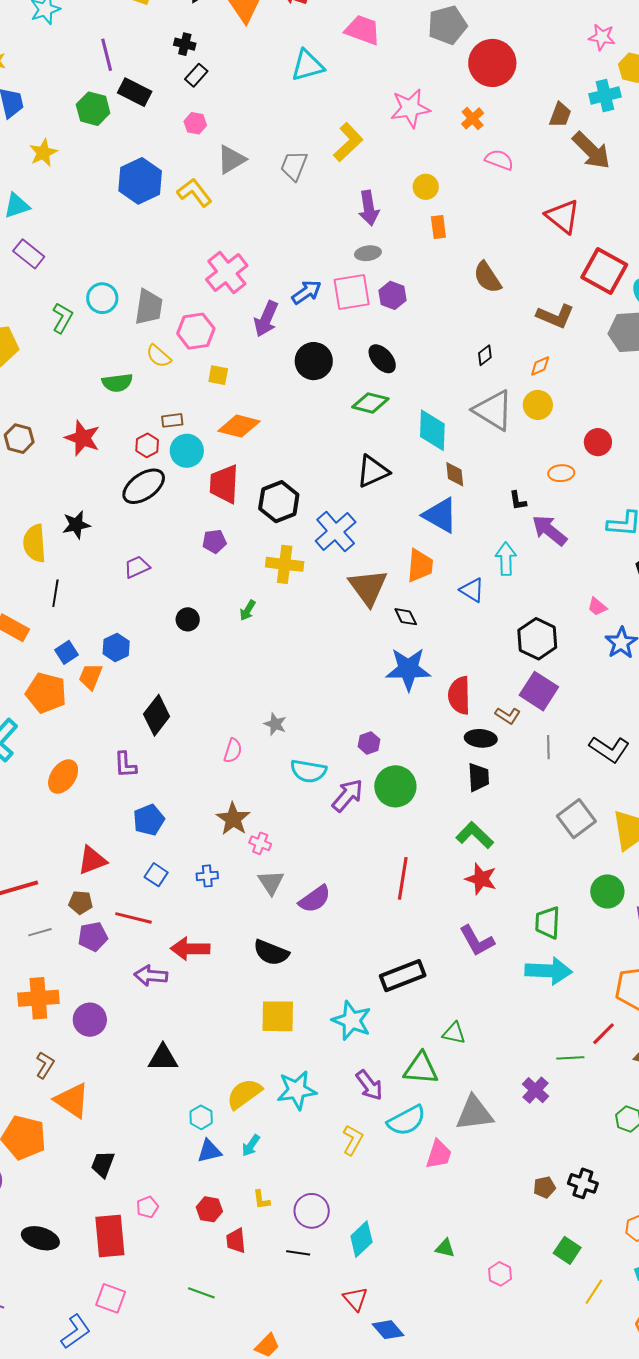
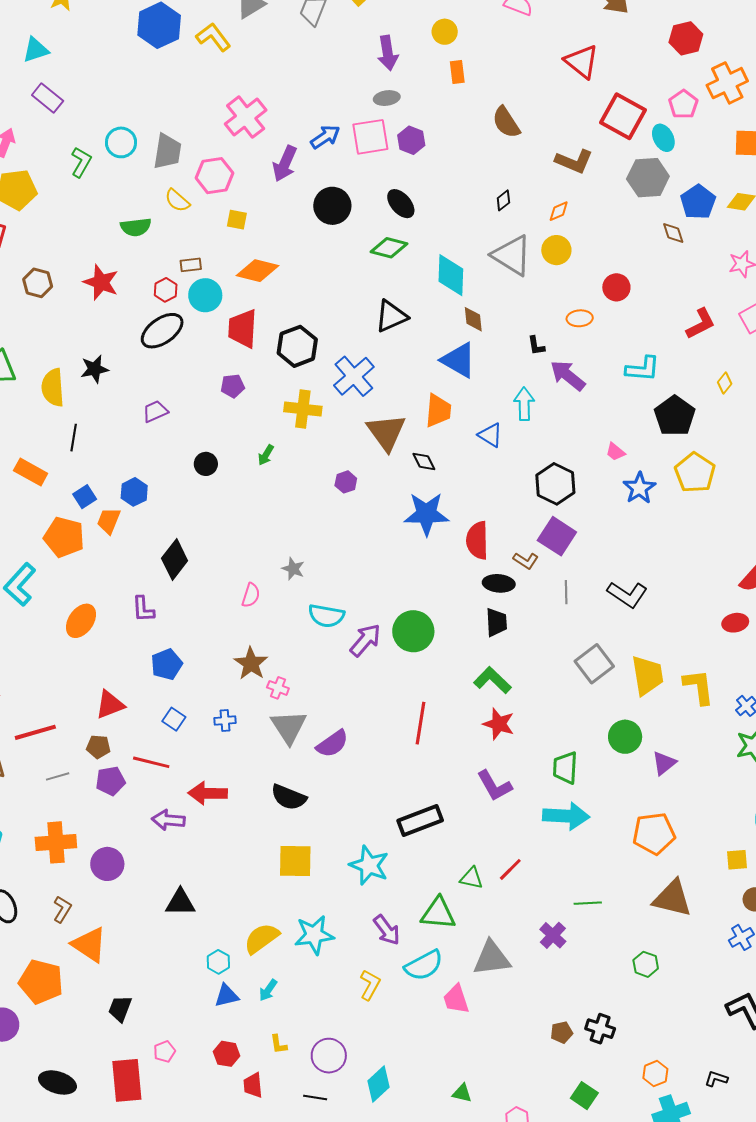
purple hexagon: (369, 743) -> (346, 482), moved
gray triangle: (271, 882) -> (289, 727), size x1.4
red line: (603, 1034) -> (510, 869), moved
pink trapezoid: (439, 1154) -> (456, 999), turned 144

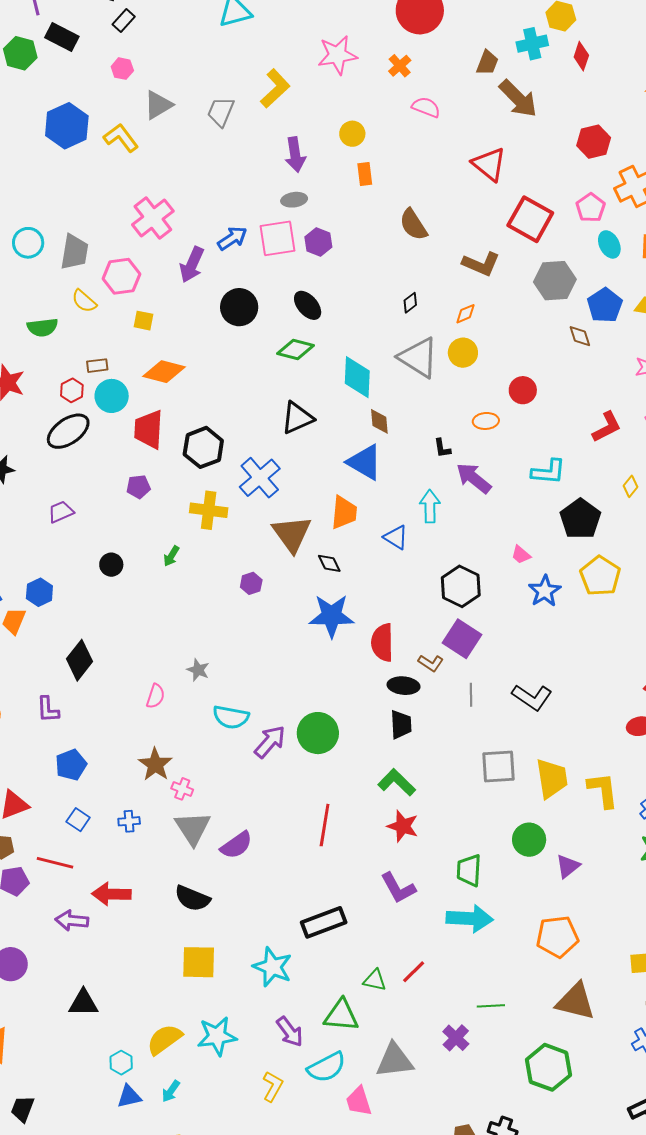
cyan ellipse: (663, 138) -> (609, 244), moved
gray square: (594, 664) -> (499, 767), turned 33
green hexagon: (646, 964) -> (549, 1067), size x1.8

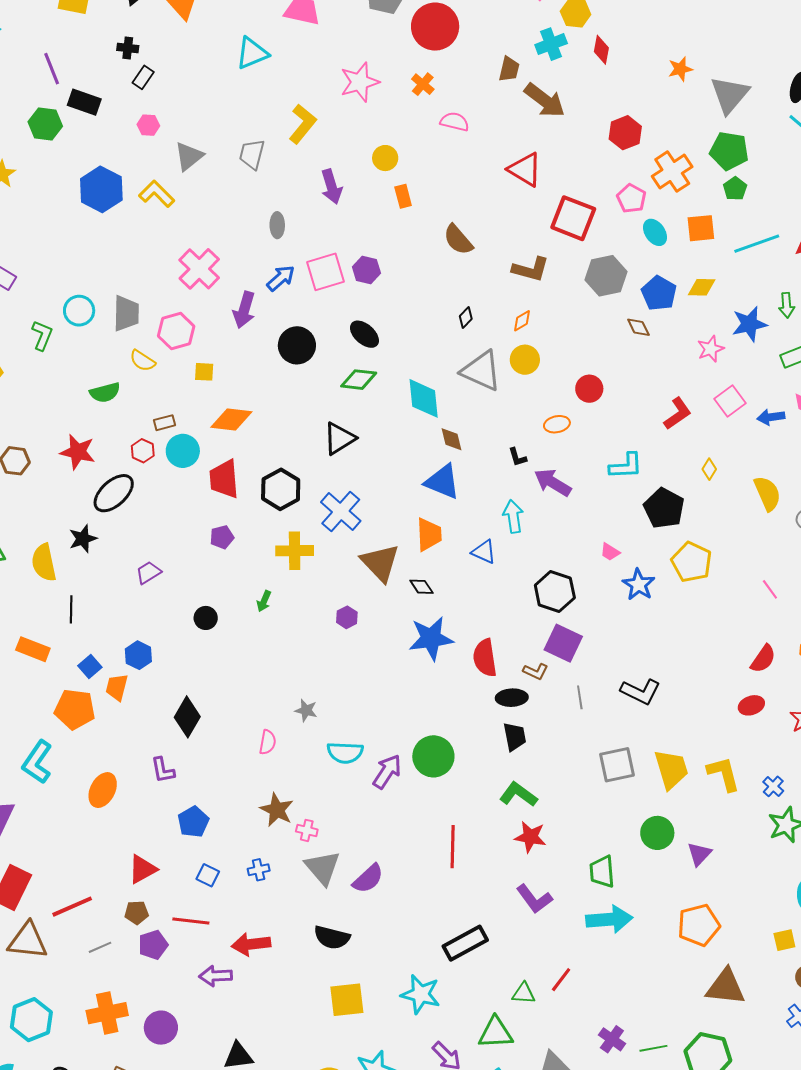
gray ellipse: (294, 200) -> (277, 225), moved, turned -75
black triangle: (297, 418) -> (339, 438), moved
black ellipse: (68, 431) -> (114, 493), moved
green line: (491, 1006) -> (653, 1048), moved

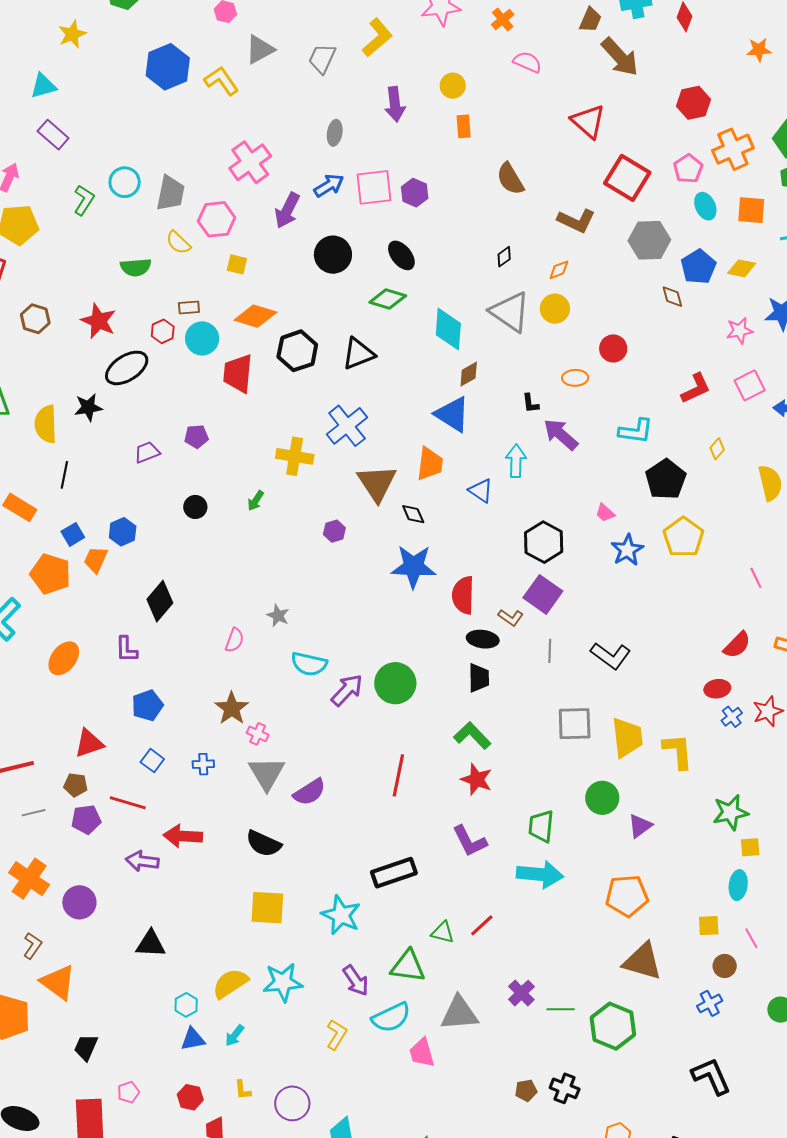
brown diamond: (452, 439) -> (469, 374), turned 64
black hexagon: (281, 489) -> (297, 351), moved
purple pentagon: (222, 537) -> (196, 437), moved
blue cross: (773, 786) -> (732, 717), moved
orange cross: (107, 1013) -> (29, 879), turned 36

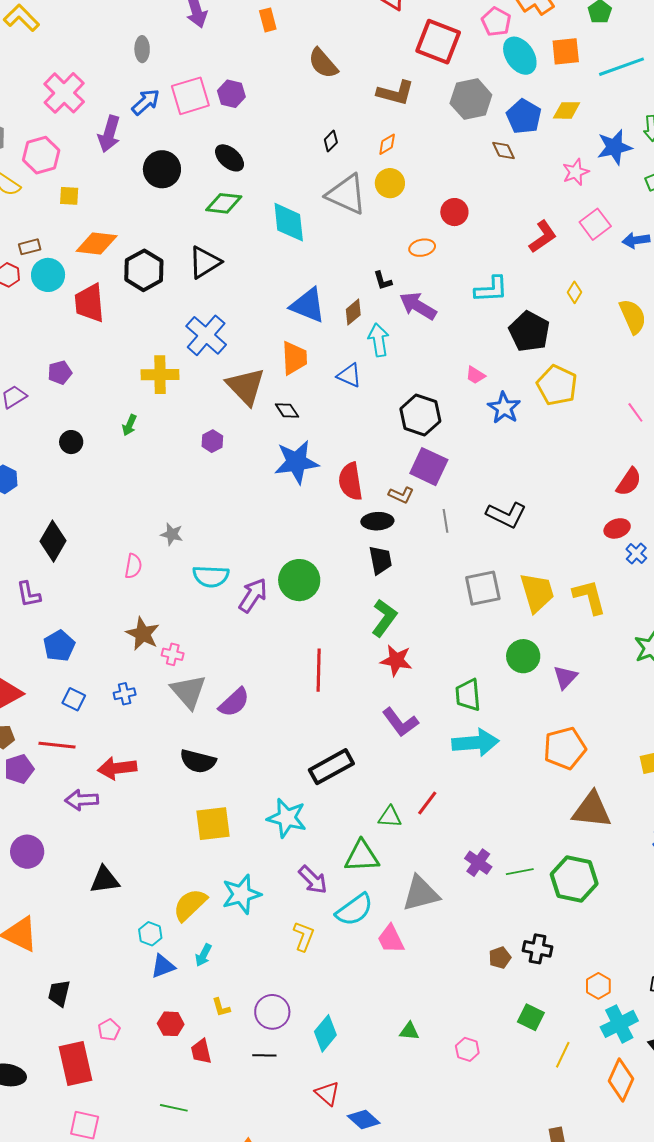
cyan ellipse: (705, 206) -> (520, 56), size x1.4
brown diamond: (469, 374) -> (353, 312), moved
green L-shape: (472, 736) -> (384, 618), turned 90

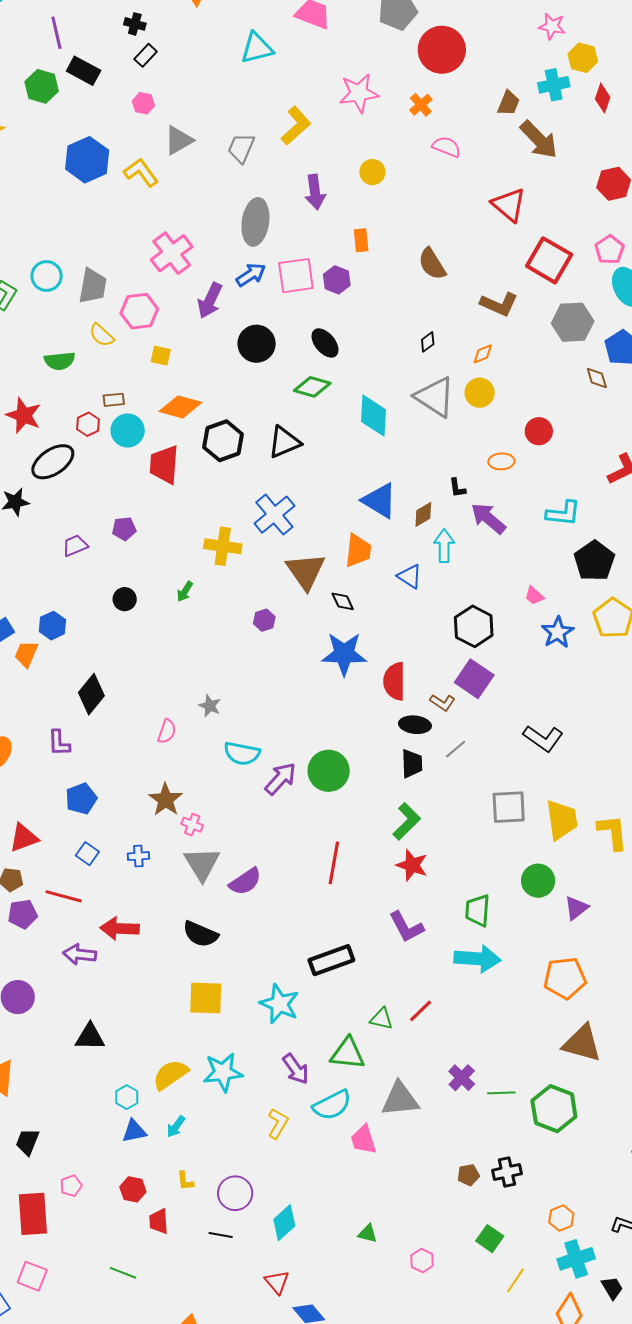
orange rectangle: (268, 20) -> (361, 240), moved
gray ellipse: (142, 49) -> (255, 222), size x1.8
gray line: (445, 521) -> (456, 749), moved, turned 50
black cross: (538, 949) -> (507, 1172), turned -32

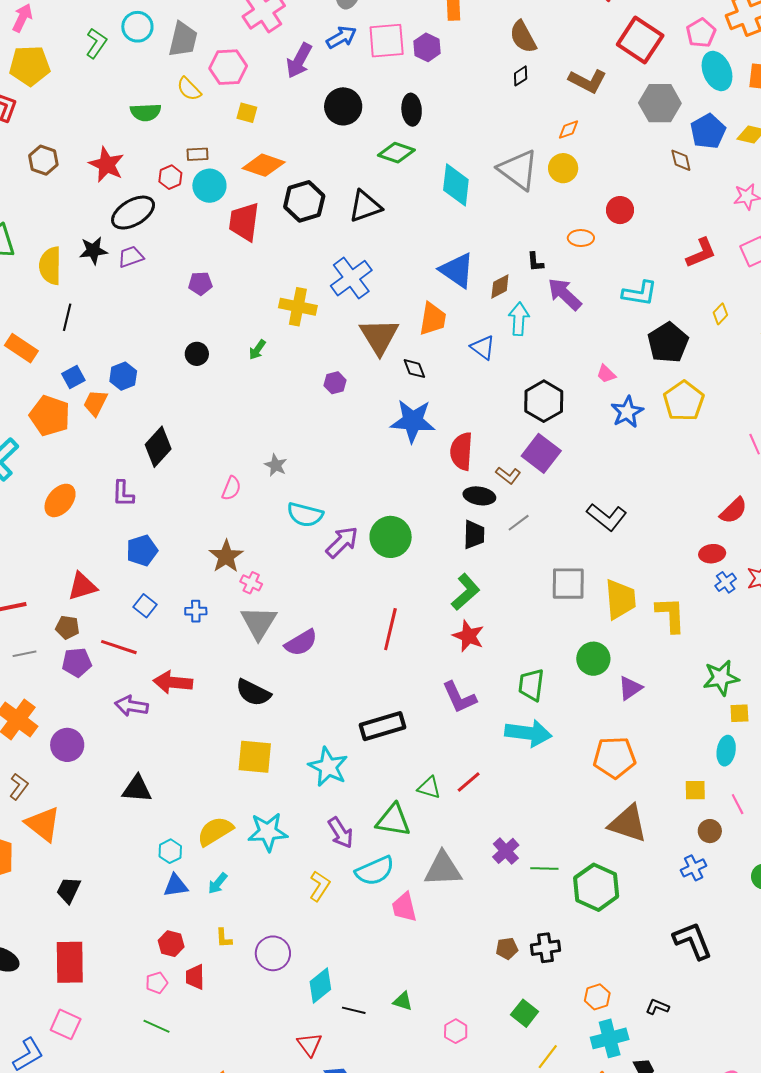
black diamond: (428, 342) -> (521, 76), moved
black ellipse: (325, 343) -> (412, 110), turned 32
purple trapezoid: (75, 546) -> (131, 257), moved
pink pentagon: (71, 1186) -> (157, 983), moved
black line: (221, 1235) -> (354, 1010), moved

